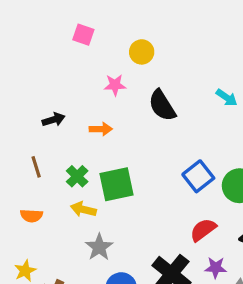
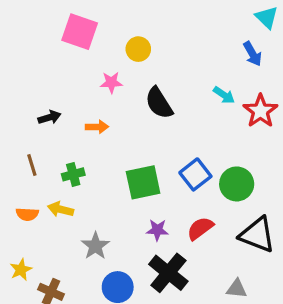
pink square: (83, 35) -> (80, 32), size x1.6
green cross: (77, 176) -> (73, 174), turned 30
green square: (116, 184) -> (143, 182), moved
yellow arrow: (83, 209) -> (61, 209), moved
purple star: (216, 268) -> (157, 230), moved

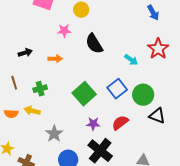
cyan arrow: (224, 95) -> (131, 60), moved
green square: (143, 182) -> (84, 94), turned -30
black triangle: (257, 235) -> (157, 116), moved, size x0.7

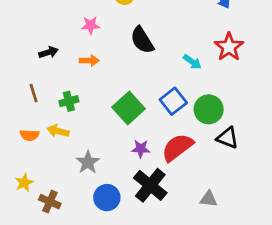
pink star: (64, 31) -> (91, 25), moved
red semicircle: (120, 123) -> (177, 147), size x1.4

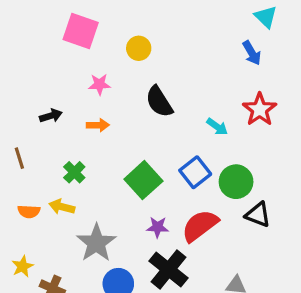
brown line: (34, 93) -> (19, 158), moved
green cross: (69, 101) -> (74, 172), turned -30
gray star: (88, 162) -> (96, 243), size x1.4

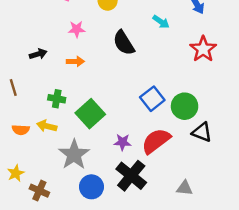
cyan arrow: (217, 127) -> (161, 22), moved
green cross: (74, 172) -> (57, 99), turned -35
green square: (143, 180) -> (90, 114), moved

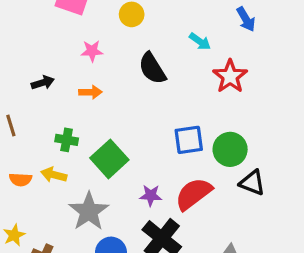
red star: (203, 49) -> (230, 76), moved
blue square: (152, 99) -> (189, 140), turned 30

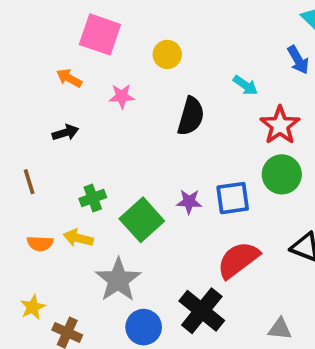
black semicircle: (152, 68) -> (191, 116), turned -132
orange arrow: (90, 92) -> (69, 78), moved, turned -150
green cross: (67, 140) -> (93, 198), turned -30
green circle: (230, 149) -> (282, 174), moved
purple star: (151, 195) -> (189, 202), moved

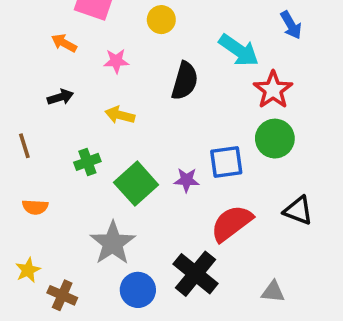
cyan arrow: (245, 85) -> (239, 50), size x1.6
purple star: (189, 202) -> (187, 180), moved
yellow arrow: (78, 238) -> (120, 115), moved

